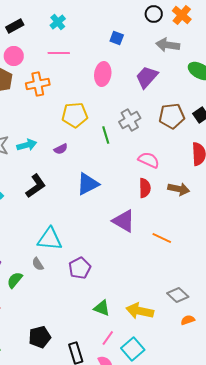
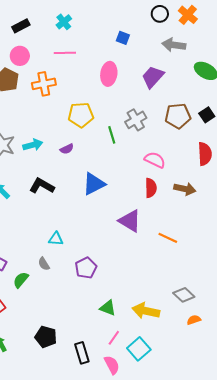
black L-shape: (36, 186) -> (42, 186), turned -115
cyan triangle: (50, 239) -> (56, 239), size x0.6
black pentagon: (40, 337) -> (46, 337), turned 30

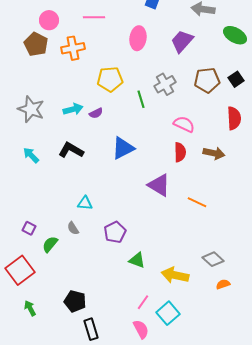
cyan arrow: (33, 145) -> (73, 109), moved
green triangle: (108, 308) -> (137, 260), moved
black rectangle: (82, 353) -> (91, 329), moved

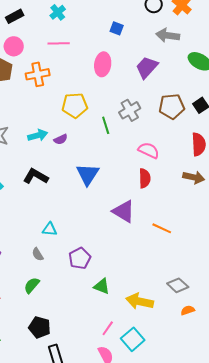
blue triangle: (123, 148) -> (88, 174), turned -30
brown arrow: (214, 153) -> (194, 177), moved
green semicircle: (50, 244) -> (32, 285), moved

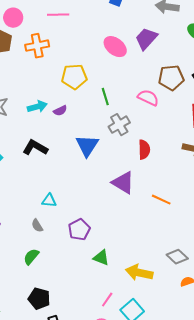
pink ellipse: (103, 64) -> (115, 47), moved, turned -60
gray cross: (130, 110) -> (119, 125), moved
pink semicircle: (149, 150) -> (148, 98), moved

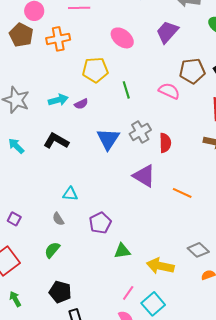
pink ellipse: (115, 47) -> (122, 38), moved
gray cross: (119, 125) -> (140, 132), moved
green triangle: (101, 258) -> (122, 251), turned -30

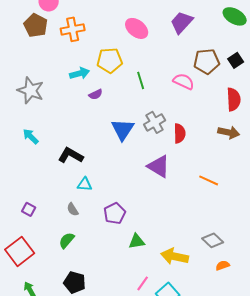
cyan arrow: (58, 100) -> (80, 73), moved
black L-shape: (56, 141) -> (71, 155), moved
orange line: (182, 193) -> (209, 180), moved

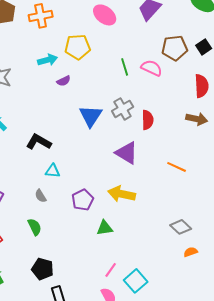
green line: (141, 80) -> (125, 67), moved
green semicircle: (67, 240) -> (35, 227), turned 114
yellow arrow: (175, 256) -> (122, 194), moved

